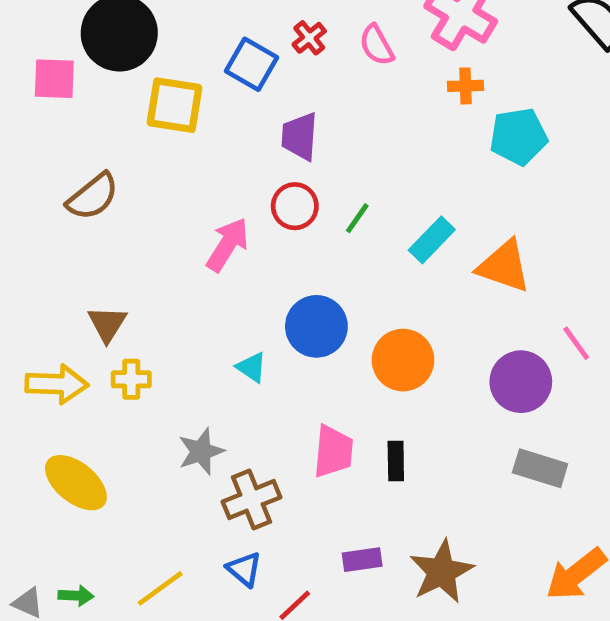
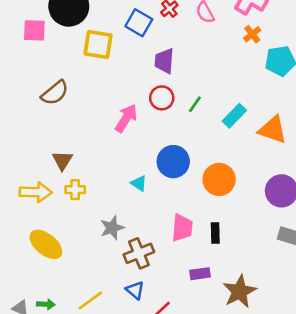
orange cross: (466, 86) -> (252, 34), turned -36
purple rectangle: (362, 560) -> (200, 274), moved

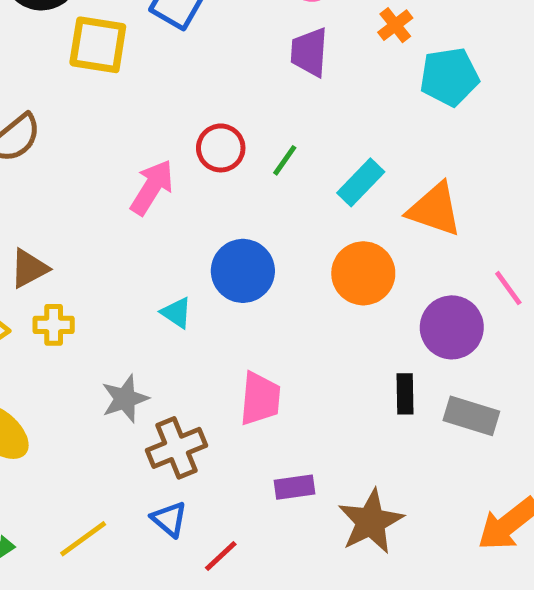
purple trapezoid: (164, 61) -> (309, 52), moved
brown triangle: (62, 160) -> (29, 268), turned 30
orange circle: (219, 179) -> (363, 273), moved
black rectangle: (215, 233) -> (405, 394), moved

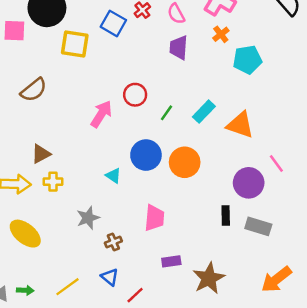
green line: (285, 160) -> (167, 113), moved
orange circle: (363, 273) -> (185, 162), moved
brown cross: (177, 448) -> (113, 242), size x0.6

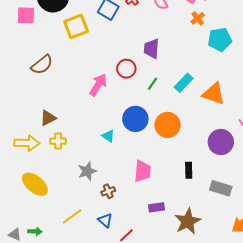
yellow square: (75, 44) -> (76, 26), turned -30
purple trapezoid: (179, 48) -> (151, 49), moved
black rectangle: (226, 215) -> (189, 170), moved
gray rectangle: (258, 226) -> (221, 188), moved
yellow line: (67, 287) -> (72, 216), moved

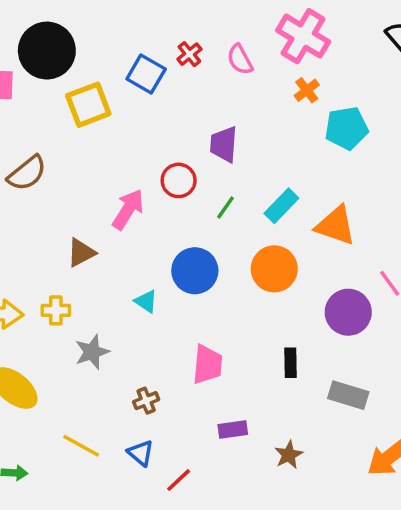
brown triangle: (48, 118) -> (81, 253), moved
orange circle: (168, 125) -> (274, 269), moved
gray star: (87, 171) -> (92, 352), moved
yellow line: (72, 216) -> (81, 446), turned 65
brown star: (188, 221) -> (289, 455), size x0.6

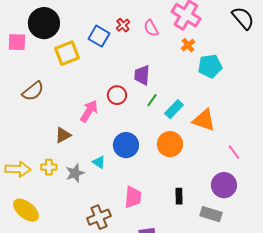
green line: (226, 208) -> (152, 100), moved
purple circle: (348, 312) -> (224, 185), moved
gray star: (92, 352) -> (75, 173), moved
brown cross: (146, 401) -> (99, 217), size x1.6

